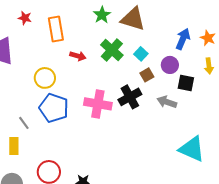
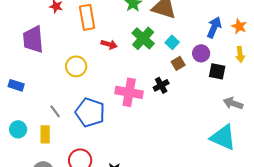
black cross: (130, 97) -> (161, 85), size x0.7
gray arrow: (167, 102) -> (233, 103), moved
blue pentagon: (54, 108) -> (90, 112), moved

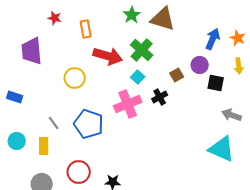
orange rectangle: (87, 17) -> (86, 29), size x0.7
cyan square: (172, 42) -> (138, 77), moved
red arrow: (109, 44) -> (108, 56), size x1.8
pink cross: (129, 92) -> (128, 104), turned -32

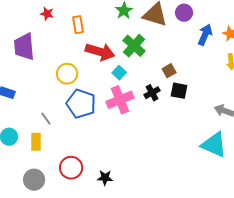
purple circle: (200, 65) -> (184, 13), moved
cyan square: (138, 77) -> (119, 73), moved
black square: (216, 83) -> (179, 91), moved
blue pentagon: (89, 124) -> (81, 104), moved

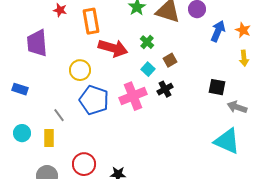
orange rectangle: (78, 25) -> (91, 21), size x1.4
green cross: (134, 46) -> (147, 42), size x0.6
brown square: (169, 71) -> (170, 60), moved
cyan square: (119, 73) -> (148, 69), moved
black square: (179, 91) -> (217, 87), moved

